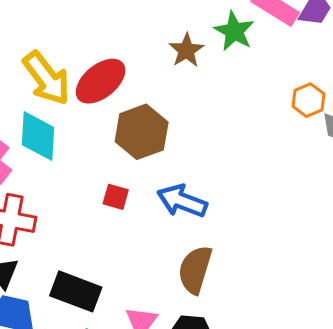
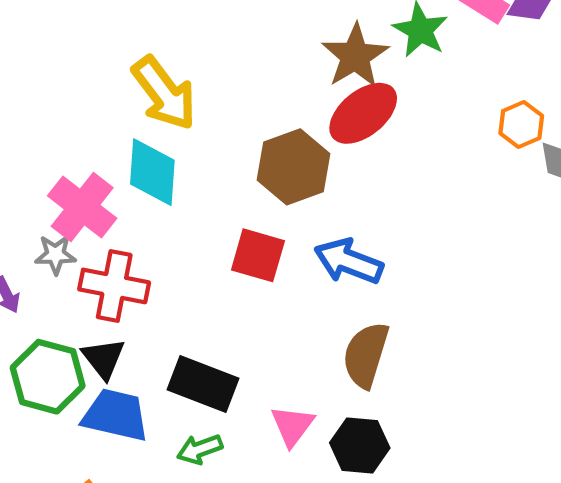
brown star: (186, 50) -> (355, 56), size x1.4
red ellipse: (101, 81) -> (363, 113), moved
red square: (116, 197) -> (258, 255), size x1.5

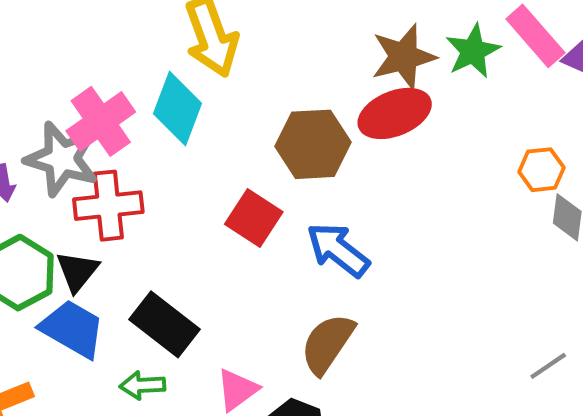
gray star: (56, 255) -> (62, 159), size x1.8
red cross: (114, 286) -> (108, 206), turned -34

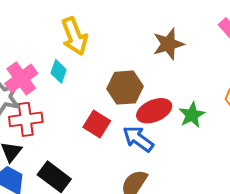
green star: (473, 51) -> (192, 115), moved
cyan diamond: (177, 109) -> (59, 71), size x0.7
red ellipse: (395, 113) -> (154, 111), moved

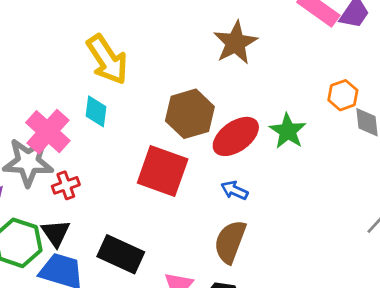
red cross: (26, 119) -> (66, 185), size x0.6
red square: (97, 124) -> (163, 171), size x1.4
blue arrow: (138, 139) -> (234, 190), moved, size x0.6

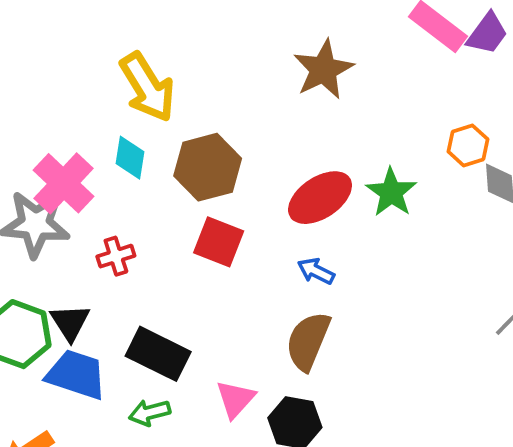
brown hexagon: (190, 114) -> (208, 167), moved
red square: (163, 171) -> (219, 242), size x0.7
red cross: (66, 185) -> (116, 256), moved

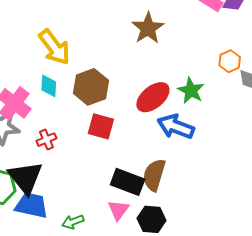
blue arrow: (316, 271) -> (176, 127), moved, size x1.8
black triangle: (70, 322) -> (25, 178), size x1.6
black rectangle: (158, 354) -> (128, 182), moved

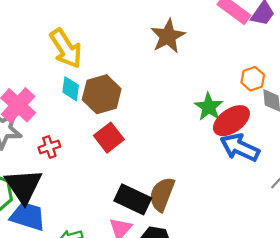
cyan diamond: (49, 86) -> (71, 89), moved
red ellipse: (153, 97) -> (231, 121), moved
red square: (101, 126) -> (109, 138), turned 32
blue arrow: (176, 127) -> (240, 147), moved

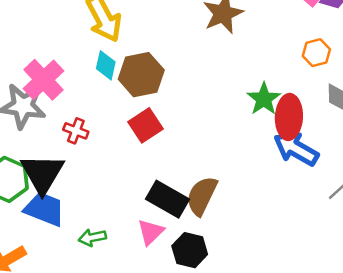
orange hexagon: (253, 79) -> (316, 53), moved
red ellipse: (231, 121) -> (289, 117), turned -57
red cross: (49, 147) -> (76, 131), turned 35

